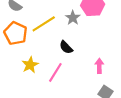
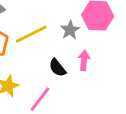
pink arrow: (99, 66) -> (84, 60), moved

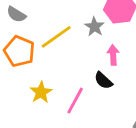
black semicircle: (57, 68) -> (103, 81), moved

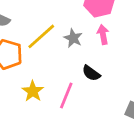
gray star: (94, 27) -> (73, 38), moved
pink arrow: (113, 55) -> (103, 34), moved

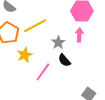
gray star: (73, 38) -> (58, 43), moved
yellow star: (33, 91) -> (25, 55), moved

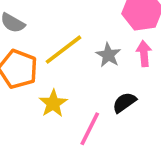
gray star: (58, 43) -> (108, 55), moved
black semicircle: (64, 60) -> (124, 102), turned 104

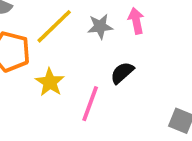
gray star: (108, 55) -> (100, 26), turned -30

